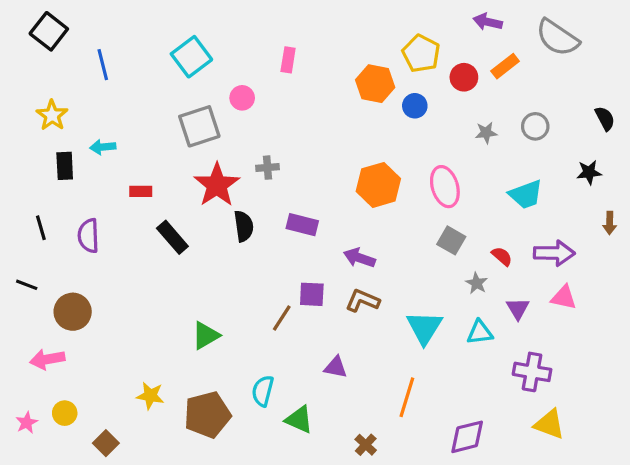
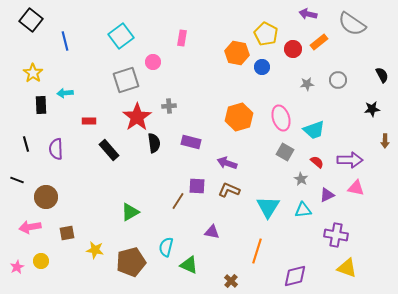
cyan trapezoid: (526, 194) -> (314, 130), moved
purple triangle: (518, 309) -> (327, 195), turned 35
brown square: (106, 443) -> (67, 233), moved, turned 35

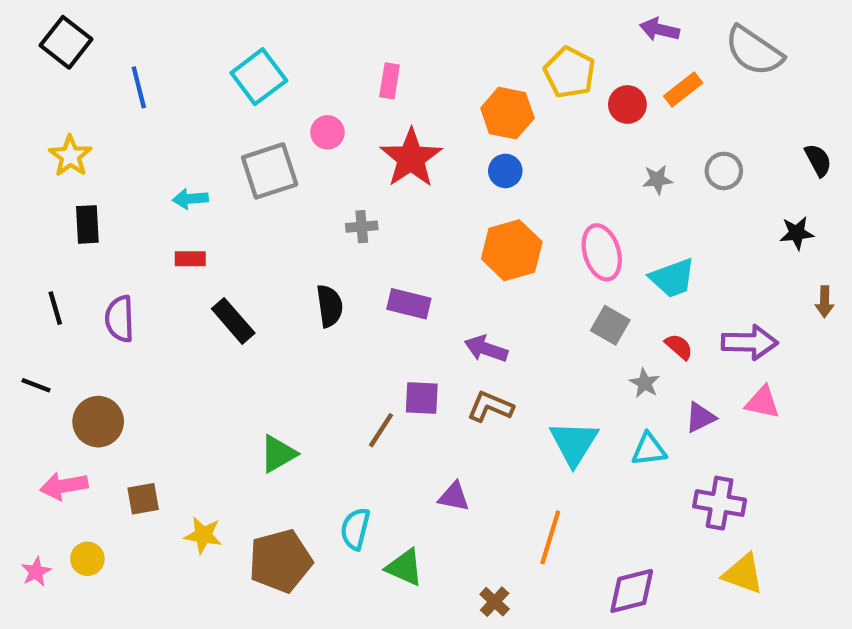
blue circle: (262, 67) -> (505, 171), moved
cyan arrow: (65, 93) -> (190, 199), moved
red star: (137, 117) -> (411, 158), moved

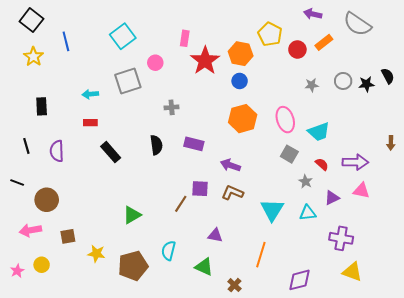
yellow star: (70, 156) -> (33, 57), moved
red star: (411, 158) -> (205, 61), moved
black star: (797, 233) -> (366, 84), moved
green triangle: (405, 567) -> (204, 267), moved

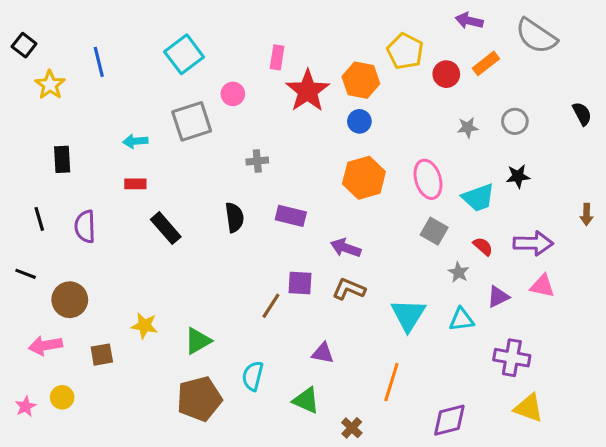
black square: (31, 20) -> (24, 45), moved, size x0.7
black star: (366, 84) -> (518, 176), moved
green triangle: (132, 215) -> (198, 341), moved
yellow star: (96, 254) -> (144, 326), moved

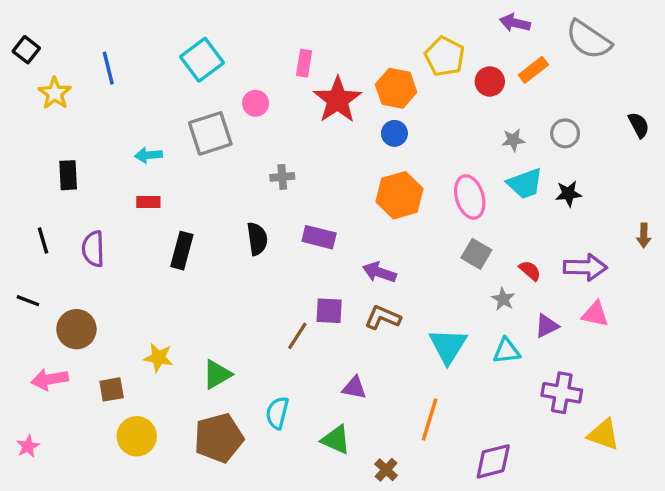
cyan trapezoid: (478, 198) -> (525, 184), moved
black rectangle: (166, 228) -> (182, 251), turned 56
yellow circle: (62, 397) -> (137, 436), moved, size x1.5
yellow triangle: (529, 408) -> (604, 435), moved

